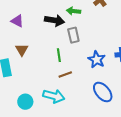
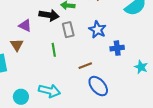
purple triangle: (17, 21) -> (25, 26), moved
blue star: (97, 60) -> (97, 30), moved
brown line: (65, 75) -> (85, 66), moved

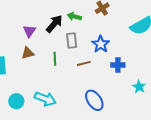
black arrow: (49, 15) -> (54, 24), turned -66
purple triangle: (25, 26) -> (29, 31), turned 32
brown triangle: (17, 45) -> (28, 53), moved, turned 40
brown line: (85, 66) -> (84, 63), moved

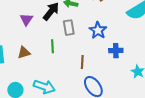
brown triangle: (28, 53) -> (24, 53), moved
brown line: (84, 63) -> (82, 62), moved, turned -72

